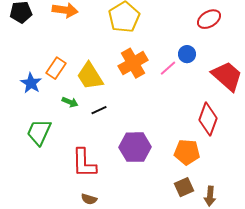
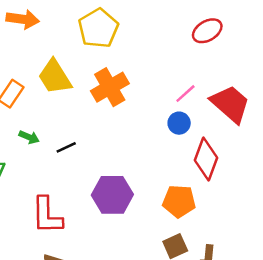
blue circle: (187, 54) -> (179, 123), moved
pink line: (168, 68) -> (185, 94), moved
yellow trapezoid: (90, 76) -> (55, 77), moved

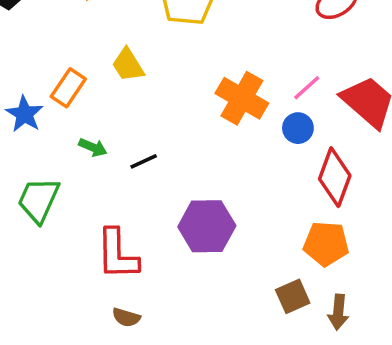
yellow trapezoid: (55, 77) -> (128, 65), size x0.7
orange cross: (110, 87) -> (242, 98), moved, turned -30
orange pentagon: (179, 201) -> (326, 244), moved

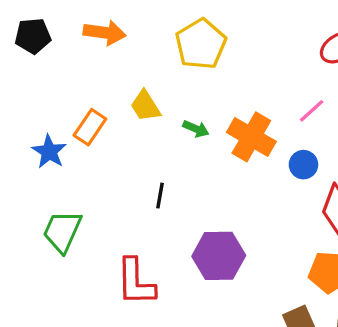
pink line: (307, 88) -> (312, 111), moved
green arrow: (93, 147) -> (196, 129), moved
black line: (144, 161) -> (160, 196), turned -55

